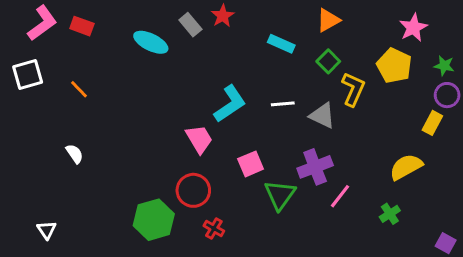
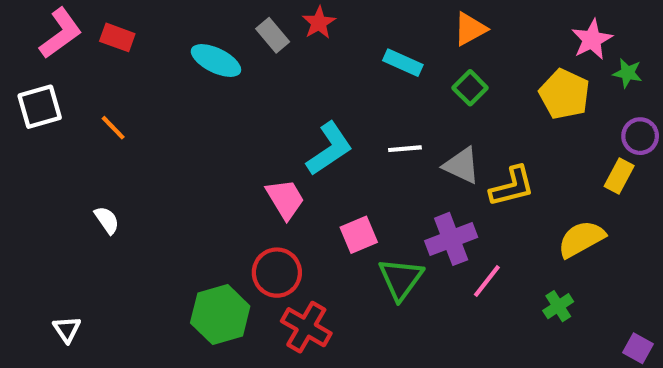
green star: (444, 66) -> (628, 73), moved
yellow L-shape: (353, 89) -> (512, 186), moved, turned 52
red cross: (214, 228) -> (306, 327), size x1.6

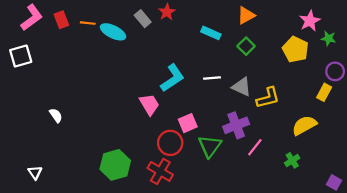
red rectangle: (117, 37) -> (61, 20), turned 49
orange line: (113, 128) -> (88, 23), moved, turned -40
red circle: (277, 273) -> (170, 143), moved

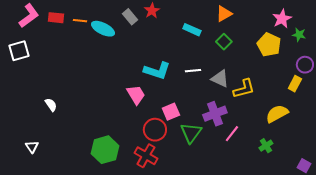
red rectangle: (61, 20) -> (56, 18), turned -63
cyan L-shape: (172, 78) -> (157, 71), turned 52
white triangle: (35, 173) -> (32, 147), moved

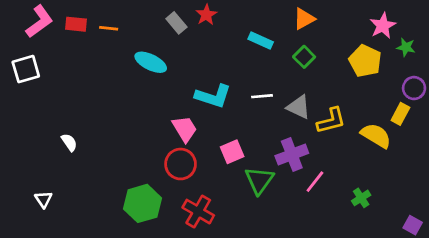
cyan ellipse: (103, 29) -> (151, 62), moved
yellow semicircle: (277, 114) -> (376, 136), moved, turned 60
red circle: (155, 130) -> (181, 164), moved

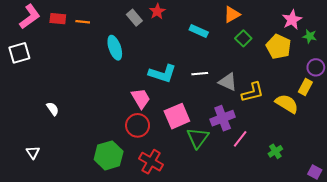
green square: (304, 57) -> (243, 38), moved
cyan ellipse: (151, 62) -> (115, 48), turned 45
pink square: (232, 152) -> (177, 116), size x1.4

